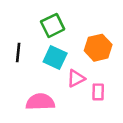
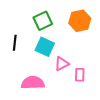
orange hexagon: (98, 48) -> (80, 21), moved

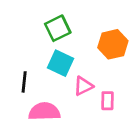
orange hexagon: (80, 21) -> (113, 44), moved
black line: (15, 43) -> (24, 82), moved

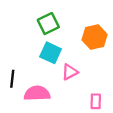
black line: (24, 82) -> (12, 79), moved
pink rectangle: (107, 101) -> (96, 101), moved

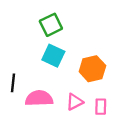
orange hexagon: (95, 37) -> (92, 69), moved
pink triangle: (70, 72) -> (75, 102), moved

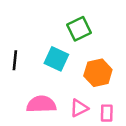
green square: (51, 25) -> (79, 29), moved
black line: (13, 83) -> (15, 60), moved

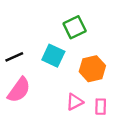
black line: (15, 60) -> (14, 57), turned 60
pink semicircle: (41, 104) -> (19, 90), moved, turned 128

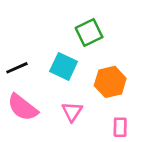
pink semicircle: (19, 90) -> (23, 107), turned 92
pink triangle: (75, 102) -> (72, 112), moved, turned -30

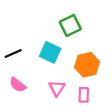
pink semicircle: (23, 107) -> (18, 85), size x0.7
pink rectangle: (120, 127) -> (84, 95), moved

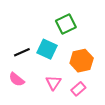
black line: (13, 53) -> (22, 52), moved
pink rectangle: (84, 95) -> (78, 89), turned 48

